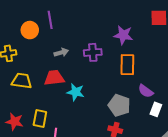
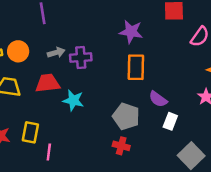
orange circle: (30, 30) -> (18, 51), moved
purple cross: (93, 52) -> (81, 57), moved

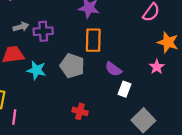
gray pentagon: (126, 116) -> (72, 66), moved

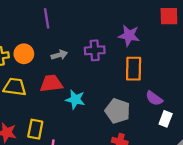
purple cross: (43, 31) -> (95, 50), moved
gray pentagon: (72, 66) -> (118, 111), moved

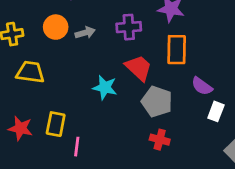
orange circle: (24, 54) -> (56, 27), moved
red trapezoid: (51, 83) -> (139, 68), moved, turned 50

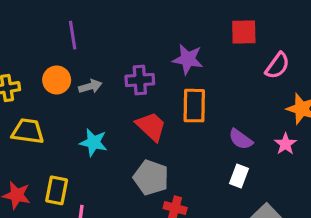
purple semicircle: (202, 86) -> (241, 139), moved
cyan star: (105, 88) -> (93, 142), moved
gray pentagon: (157, 102) -> (151, 178), moved

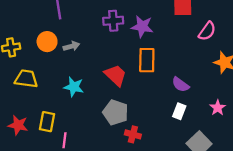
purple cross: (140, 80) -> (113, 21), moved
pink star: (285, 144) -> (218, 108), moved

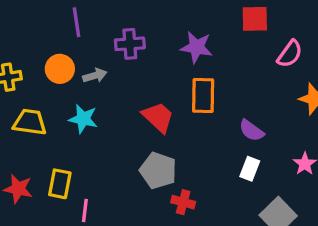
purple cross: (113, 21) -> (130, 44), moved
cyan star: (74, 87) -> (83, 119), moved

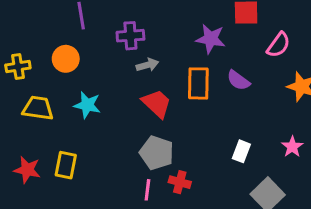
purple star: (196, 47) -> (211, 39), moved
gray arrow: (95, 76) -> (147, 65), moved
purple semicircle: (251, 130) -> (238, 80), moved
pink line: (85, 210) -> (147, 190), moved

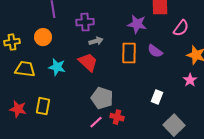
red trapezoid: (157, 103) -> (88, 62), moved
pink star: (292, 147) -> (190, 80), moved
pink line: (147, 190) -> (96, 122), turned 40

